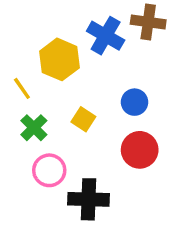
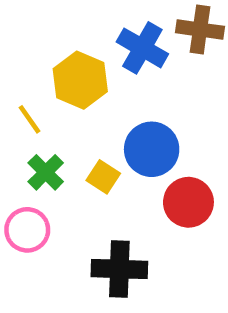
blue circle: (135, 102) -> (152, 149), moved, size x1.5
yellow square: (83, 119) -> (103, 177), moved
pink circle: (49, 170) -> (27, 230), moved

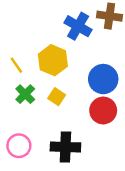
yellow hexagon: (80, 80) -> (53, 60), moved
blue circle: (152, 149) -> (103, 79), moved
pink circle: (27, 230) -> (19, 146), moved

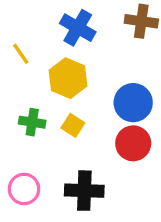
blue cross: (78, 26) -> (78, 28), moved
yellow line: (16, 65) -> (21, 54), moved
green cross: (25, 94) -> (32, 122), turned -36

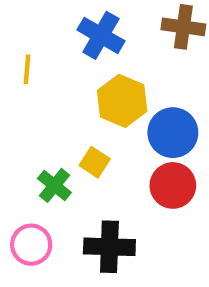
yellow line: (21, 54) -> (27, 69), turned 40
yellow hexagon: (68, 78) -> (122, 101), moved
green cross: (32, 122) -> (54, 185), moved, turned 30

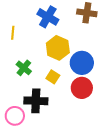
yellow square: (95, 162) -> (53, 77), moved
green cross: (54, 185) -> (24, 68), moved
black cross: (109, 247) -> (36, 101), moved

